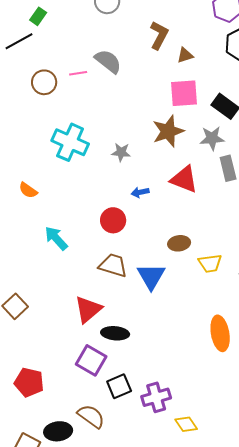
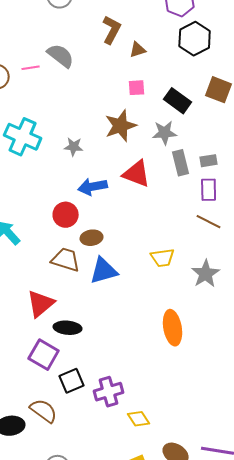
pink square: (184, 93) -> (137, 88), size x0.6
blue arrow: (140, 192) -> (93, 187), size x1.6
brown ellipse: (179, 243) -> (92, 238), moved
blue triangle: (151, 276) -> (104, 271), turned 44

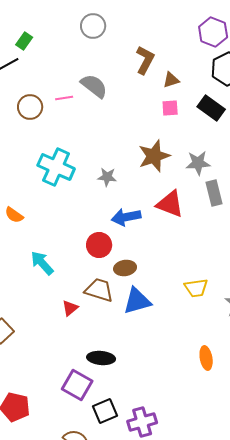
pink square: (137, 88) -> (170, 108), moved
black rectangle: (178, 101) -> (211, 108), moved
red triangle: (41, 304) -> (70, 308), moved, size x0.6
orange ellipse: (173, 328) -> (206, 358), size x0.7

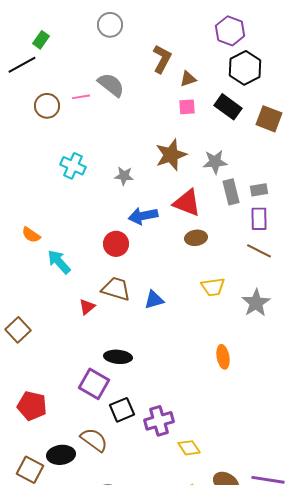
cyan cross: (56, 167) -> (73, 166), size x0.7
orange semicircle: (14, 215) -> (31, 235), moved
brown ellipse: (125, 268) -> (196, 238), moved
blue triangle: (137, 301) -> (154, 300), size x0.7

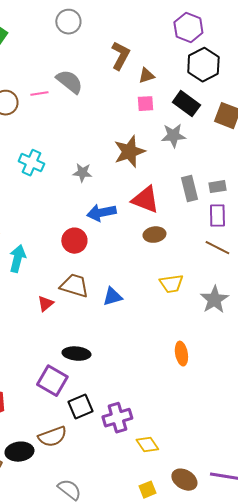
gray star: (215, 162) -> (173, 136), moved
cyan arrow: (59, 262) -> (17, 259), turned 56
brown semicircle: (94, 440) -> (52, 437), turned 124

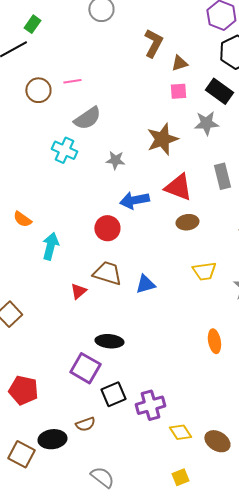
gray semicircle: (69, 82) -> (87, 118), moved, turned 108
brown semicircle: (52, 437) -> (85, 424), size x0.7
brown ellipse: (184, 480) -> (217, 441), moved

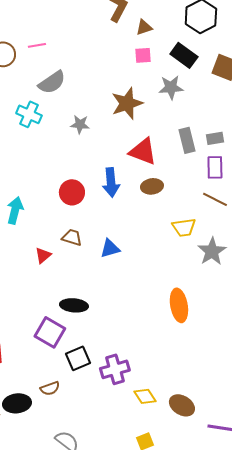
blue arrow: (134, 200) -> (111, 182), moved, turned -84
yellow trapezoid: (204, 271) -> (184, 227), moved
brown trapezoid: (107, 273) -> (72, 237), size x0.7
orange ellipse: (214, 341) -> (179, 305), size x1.4

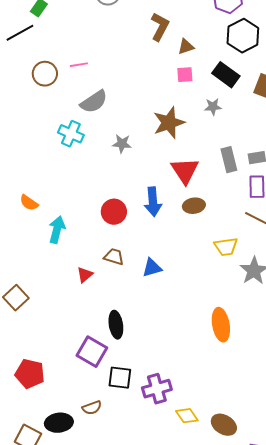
gray star: (171, 87) -> (213, 107), size x0.7
red triangle: (143, 151) -> (185, 171), turned 36
black ellipse: (74, 305) -> (116, 325), turned 76
black square: (78, 358) -> (120, 378), turned 30

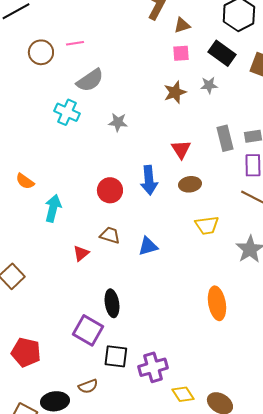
brown star: (169, 123) -> (175, 92), moved, size x0.7
red triangle: (185, 171) -> (181, 149), size x0.7
yellow trapezoid: (226, 247) -> (207, 225), moved

